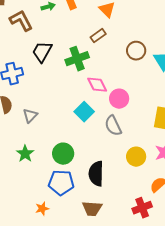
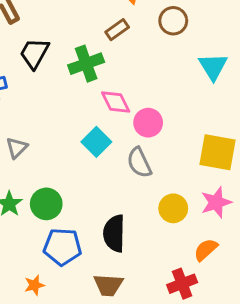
brown circle: (136, 51) -> (173, 21), moved
green circle: (63, 154) -> (46, 204), moved

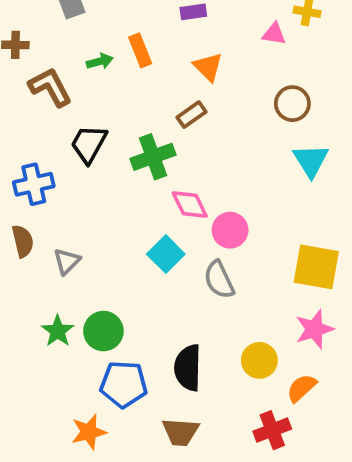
brown circle: (173, 21) -> (292, 104), moved
yellow circle: (173, 208) -> (259, 360), moved
orange star: (34, 285) -> (89, 432), size x1.4

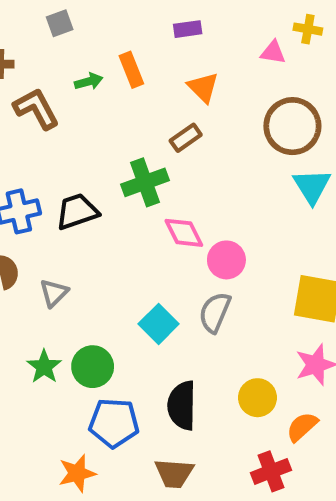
brown circle: (292, 104) -> (292, 126), size x1.5
black trapezoid: (89, 144) -> (77, 211), moved, turned 42
cyan square: (166, 254) -> (159, 324), moved
gray semicircle: (219, 280) -> (215, 312), turned 48

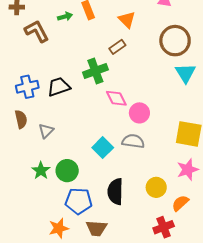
gray semicircle: (215, 312) -> (133, 141), turned 75
brown trapezoid: (174, 473) -> (96, 228), moved

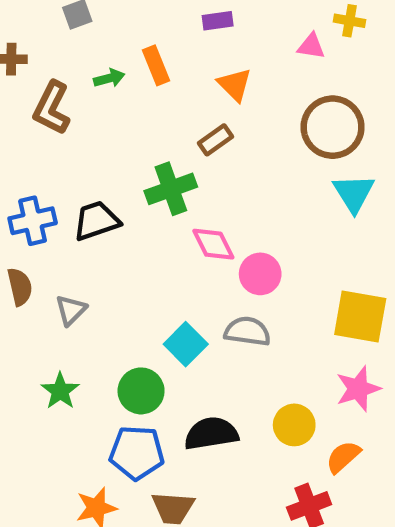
brown L-shape: (37, 31) -> (52, 108), turned -125
green circle: (67, 171) -> (141, 391), moved
black semicircle: (115, 192) -> (211, 433), turned 80

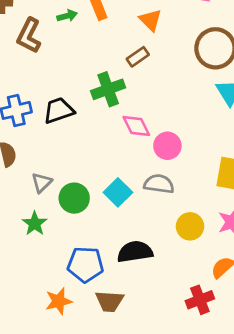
gray triangle: (71, 310) -> (42, 183), moved
green circle: (141, 391) -> (74, 198), moved
yellow circle: (294, 425) -> (190, 226), moved

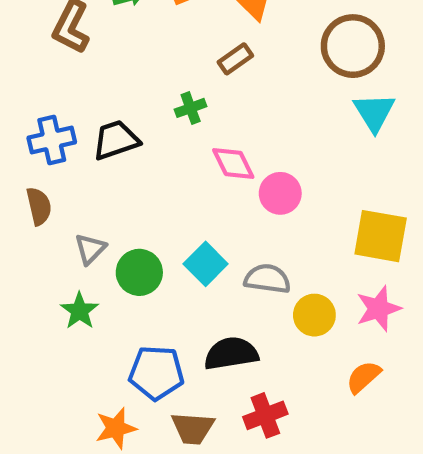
green cross: (108, 89) -> (191, 108), size x0.6
gray semicircle: (159, 184) -> (267, 279), moved
red cross: (200, 300) -> (265, 415), moved

